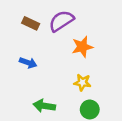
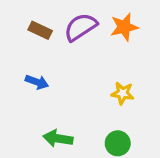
orange star: (82, 47) -> (124, 27), moved
yellow star: (82, 82) -> (123, 93), moved

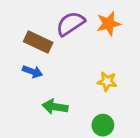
brown rectangle: (40, 30) -> (38, 42), moved, size x1.4
green arrow: (58, 138) -> (55, 107), moved

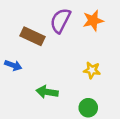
purple semicircle: (70, 24) -> (60, 21), turned -30
blue arrow: (32, 72) -> (13, 65), moved

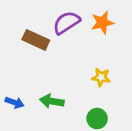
purple semicircle: (60, 21) -> (66, 23), turned 30
blue arrow: (13, 65) -> (14, 103), moved

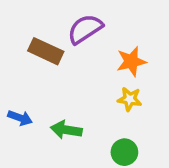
orange star: (102, 23) -> (131, 61), moved
blue arrow: (14, 103) -> (20, 118), moved

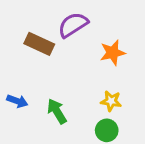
yellow star: (130, 99) -> (111, 101), moved
green arrow: (66, 130) -> (57, 111), turned 50

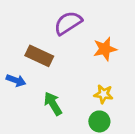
brown rectangle: (39, 44) -> (39, 56), moved
blue arrow: (17, 101) -> (16, 80), moved

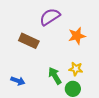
blue arrow: (16, 80) -> (18, 81), moved
green arrow: (53, 104) -> (55, 76), moved

